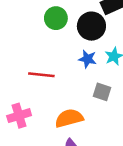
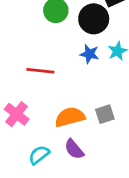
gray square: (102, 92) -> (105, 114), moved, turned -36
pink cross: (19, 116) -> (17, 114), turned -35

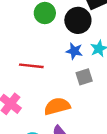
gray square: (105, 114) -> (84, 77), moved

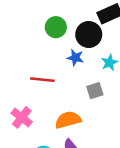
blue star: (74, 51) -> (75, 58), moved

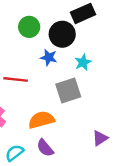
gray square: (95, 91) -> (68, 90), size x1.5

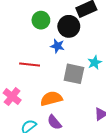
cyan star: (83, 62) -> (95, 62), moved
gray square: (68, 90) -> (74, 74), turned 30

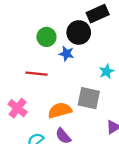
green circle: (41, 20) -> (46, 37), moved
gray square: (74, 74) -> (89, 98), moved

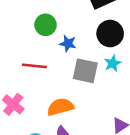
black circle: (79, 32) -> (110, 34), moved
gray square: (89, 98) -> (85, 71), moved

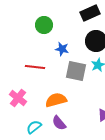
green circle: (46, 25) -> (44, 25), moved

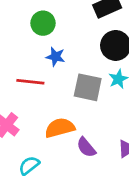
blue star: (62, 49) -> (56, 57), moved
purple semicircle: (59, 123) -> (86, 147), moved

